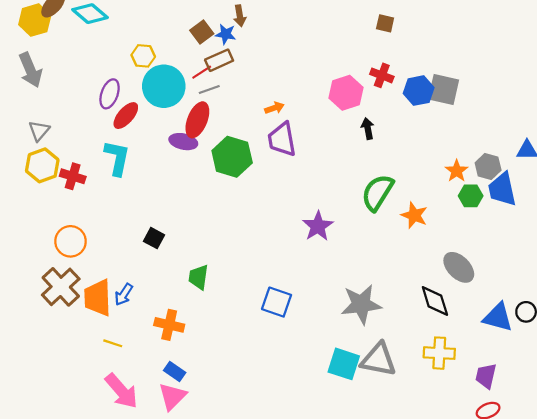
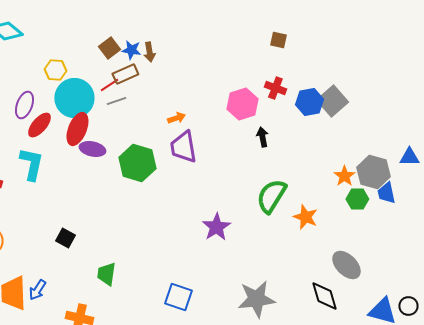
brown arrow: (240, 16) -> (149, 52), moved
gray square: (444, 89) -> (332, 101), turned 36
red ellipse: (197, 120) -> (77, 129), moved
gray hexagon: (488, 167) -> (373, 172), size x1.4
blue trapezoid: (502, 189) -> (386, 193), size x0.7

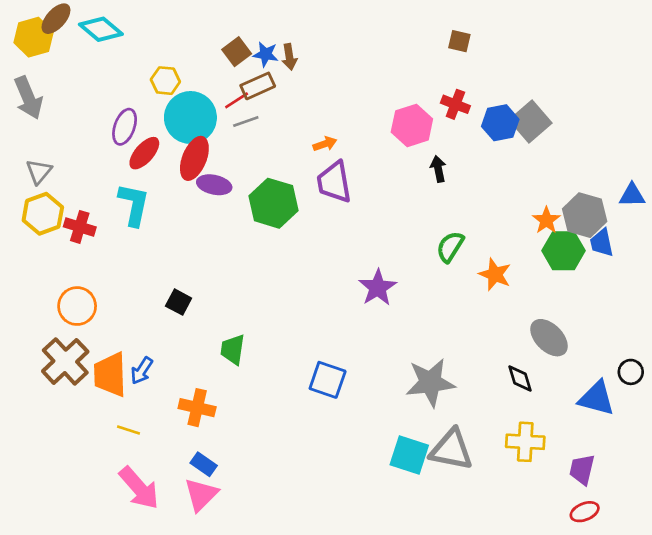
green semicircle: (271, 196) -> (450, 247), size x0.7
green hexagon: (357, 199) -> (564, 251), size x1.4
black diamond: (324, 296) -> (520, 379), size x0.7
black circle: (408, 306) -> (631, 372), moved

